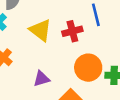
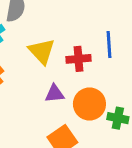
purple triangle: (41, 79) -> (55, 94), moved

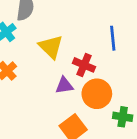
red cross: (78, 59) -> (84, 65), moved, turned 30
green cross: (118, 118) -> (123, 117), moved

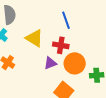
blue line: (113, 38) -> (66, 20), moved

